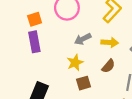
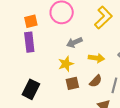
yellow arrow: (110, 42) -> (96, 58), moved
brown semicircle: (108, 66) -> (96, 81), moved

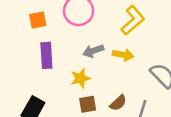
purple rectangle: (29, 42) -> (46, 55), moved
yellow arrow: (96, 58) -> (123, 55), moved

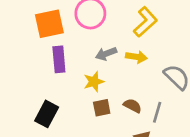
orange square: (38, 20) -> (49, 24), size x1.6
brown semicircle: (118, 103) -> (133, 106), turned -108

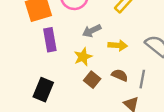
yellow arrow: (136, 57) -> (118, 45), moved
brown square: (102, 108) -> (92, 80), turned -35

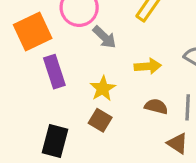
gray arrow: (92, 31) -> (104, 37), moved, turned -102
brown square: (92, 80) -> (100, 120), moved

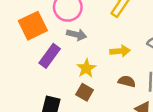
gray arrow: (104, 37) -> (77, 35), moved, turned -30
purple rectangle: (54, 72) -> (50, 56), turned 55

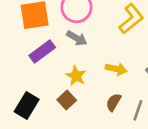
yellow star: (86, 68) -> (76, 76), turned -30
brown semicircle: (127, 81) -> (114, 102), turned -91

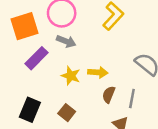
yellow arrow: (116, 69) -> (98, 72), moved
brown square: (67, 100) -> (67, 113), moved

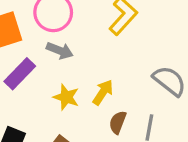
yellow arrow: (98, 72) -> (103, 92), turned -60

